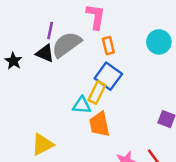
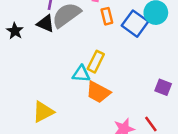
blue square: (108, 76) -> (135, 24), moved
orange trapezoid: (99, 124) -> (98, 92), turned -50

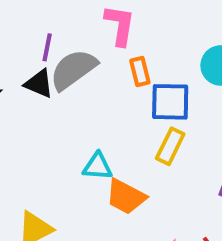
blue square: (135, 24) -> (170, 102), moved, turned -35
yellow rectangle: (96, 62) -> (170, 146), moved

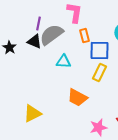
cyan triangle: (98, 166) -> (63, 62), moved

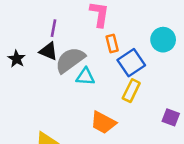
gray semicircle: (51, 35) -> (70, 60), moved
blue square: (99, 51) -> (131, 63), turned -35

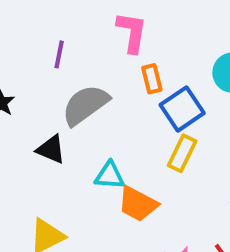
black triangle: (48, 51) -> (51, 149), moved
cyan triangle: (85, 77) -> (110, 176), moved

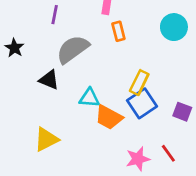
blue square: (182, 109) -> (142, 103), moved

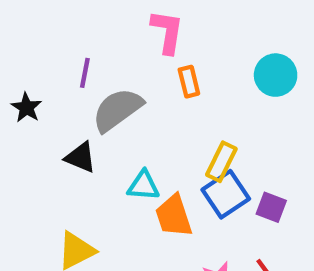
purple line: (55, 15) -> (85, 73), moved
purple square: (182, 112) -> (271, 207), moved
orange trapezoid: (109, 117) -> (174, 216), turned 44

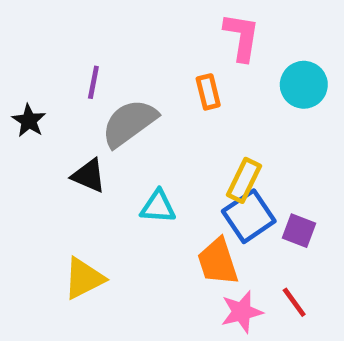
pink L-shape: (167, 32) -> (242, 37), moved
orange trapezoid: (174, 216) -> (218, 262), moved

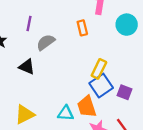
gray semicircle: (129, 123) -> (46, 42), size x0.7
cyan triangle: (158, 207) -> (66, 113), moved

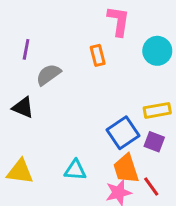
yellow rectangle: (99, 69) -> (157, 110), moved, turned 54
orange trapezoid: (87, 107) -> (126, 169), moved
yellow triangle: (25, 114) -> (20, 172), turned 35

